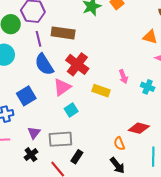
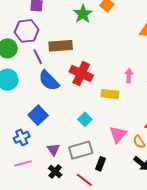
pink arrow: (123, 77) -> (129, 76), turned -144
pink triangle: (62, 87) -> (118, 134), moved

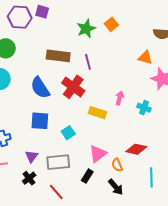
purple hexagon: (27, 31) -> (20, 17), moved
purple line: (38, 57) -> (88, 62), moved
blue square: (38, 115) -> (40, 121), moved, turned 36
black rectangle: (101, 164) -> (87, 176), moved

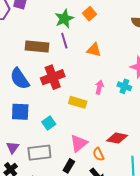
orange triangle: (145, 58) -> (94, 50), moved
purple line: (88, 62) -> (64, 41), moved
red cross: (73, 87) -> (53, 77), turned 35
cyan cross: (144, 108) -> (124, 86), moved

